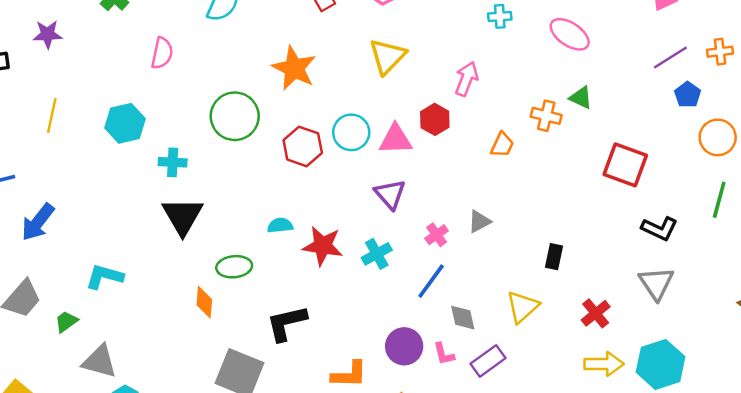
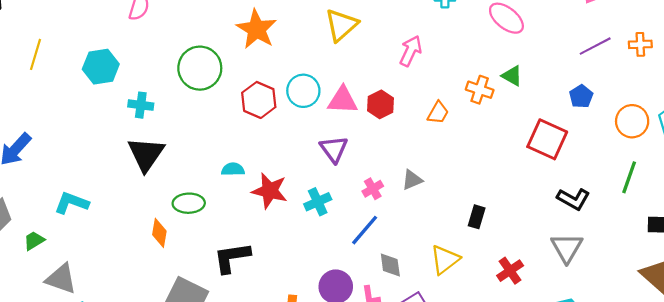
blue pentagon: (688, 95) -> (581, 96), moved
red hexagon: (435, 119) -> (381, 104), moved

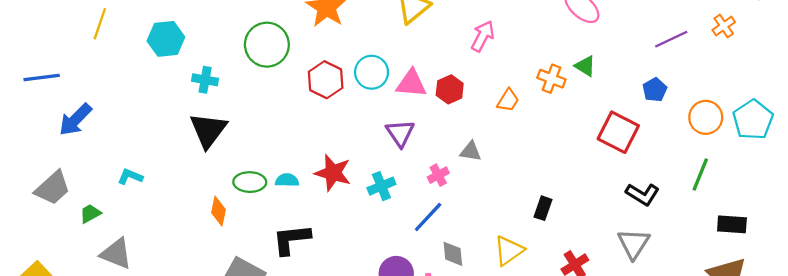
orange cross: (640, 44) -> (724, 26), moved, turned -35
cyan semicircle: (233, 169) -> (287, 180), moved
gray triangle: (412, 180) -> (471, 151), moved, turned 30
cyan L-shape: (71, 203) -> (130, 177), size x0.7

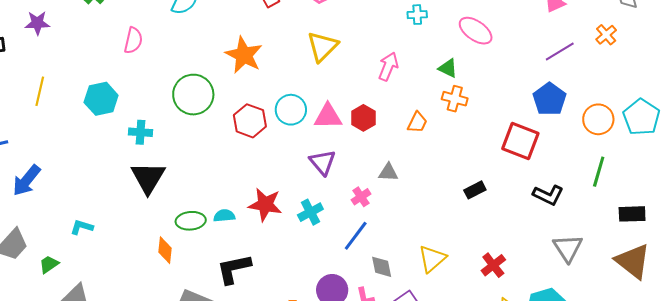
green triangle: (585, 66) -> (448, 68), moved
blue pentagon: (655, 90) -> (549, 99), size x1.5
black rectangle: (543, 208) -> (475, 190), moved, turned 50
gray triangle: (634, 244) -> (568, 248), moved

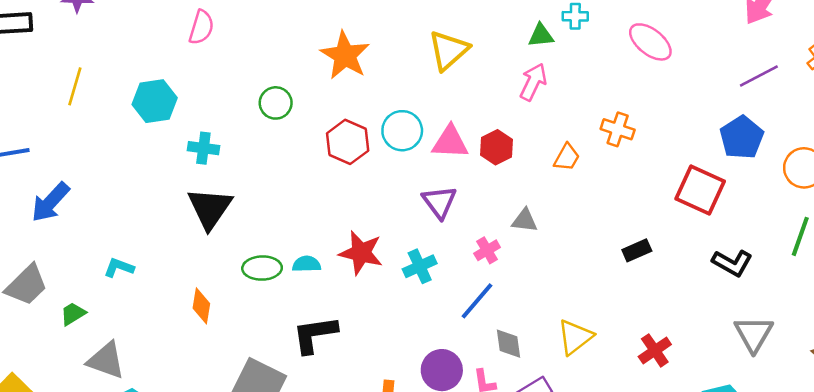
green triangle: (448, 68) -> (541, 35), moved, turned -35
green circle: (193, 95) -> (276, 103), size x0.6
orange diamond: (165, 250) -> (201, 306), moved

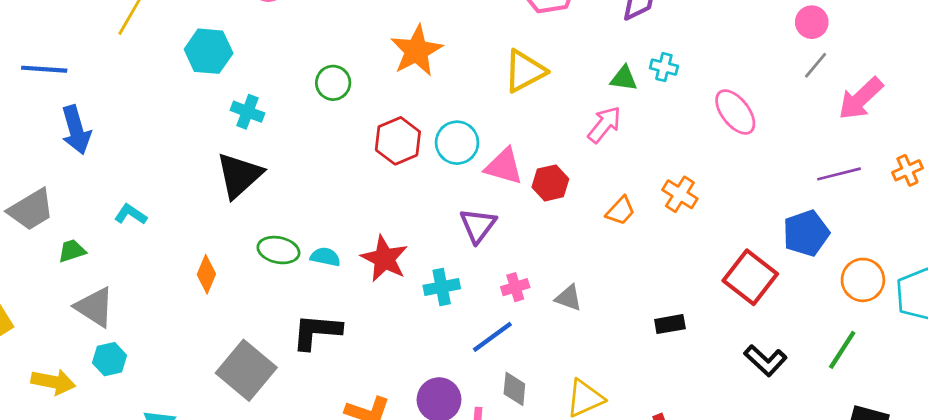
blue arrow: (50, 202) -> (76, 130), turned -72
gray triangle: (525, 220) -> (568, 298), moved

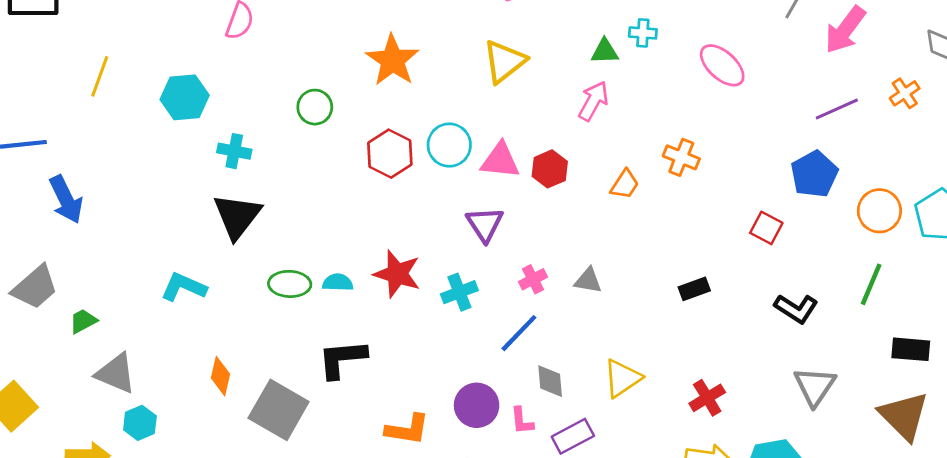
cyan L-shape: (131, 214) -> (184, 287), moved, size x1.4
orange diamond: (206, 274) -> (220, 376), moved
red square: (750, 277) -> (766, 228), size x0.6

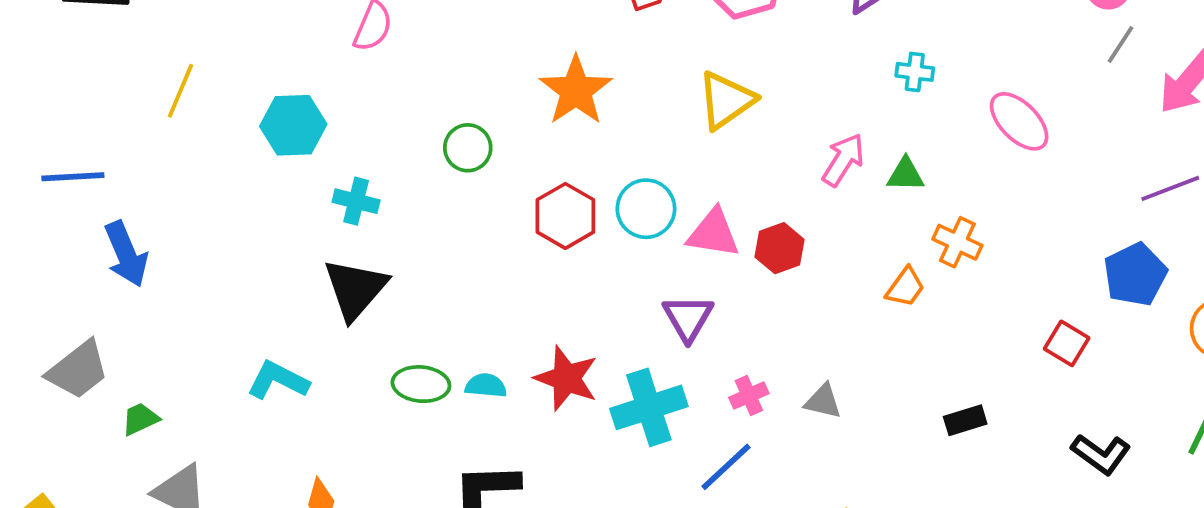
green triangle: (605, 51) -> (906, 175), moved
orange trapezoid: (625, 184) -> (905, 287), moved
cyan cross: (459, 292) -> (649, 407), size x1.5

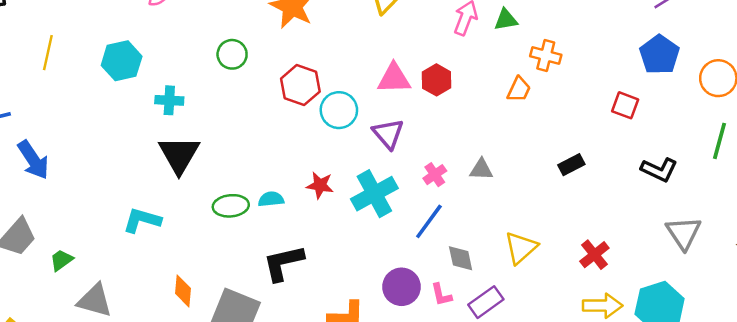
cyan circle: (646, 209) -> (339, 110), moved
red star: (566, 378) -> (320, 185), size x0.7

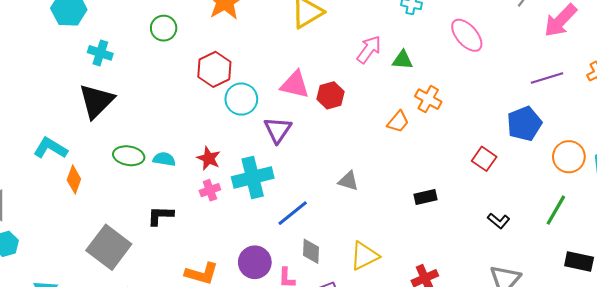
black L-shape: (659, 170) -> (499, 221), size x0.7
pink cross: (435, 175) -> (210, 190), moved
black L-shape: (283, 263) -> (160, 216), size x0.7
orange diamond: (183, 291) -> (74, 180), moved

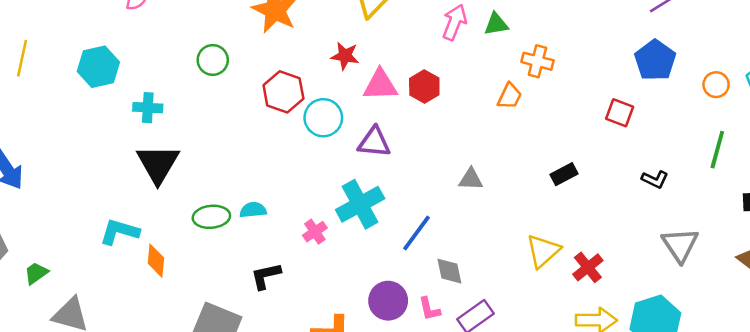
purple triangle: (278, 130) -> (374, 142), turned -44
orange circle: (569, 157) -> (716, 85), size x0.7
red star: (209, 158) -> (345, 56), moved
yellow triangle: (364, 256) -> (543, 251), moved

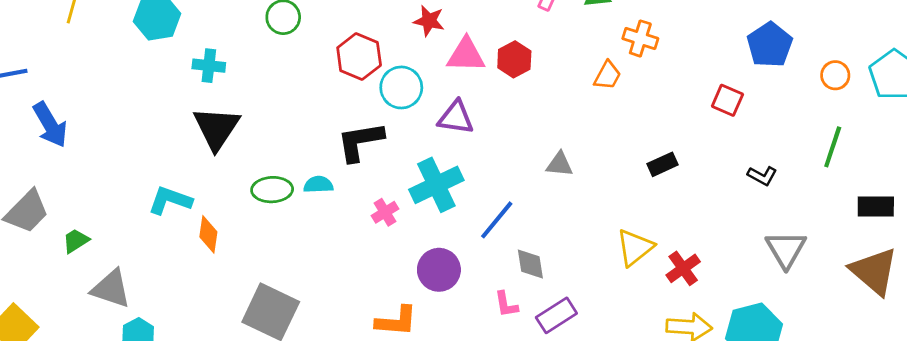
black L-shape: (266, 276) -> (360, 141), moved, size x1.4
purple circle: (388, 301) -> (439, 270), moved

